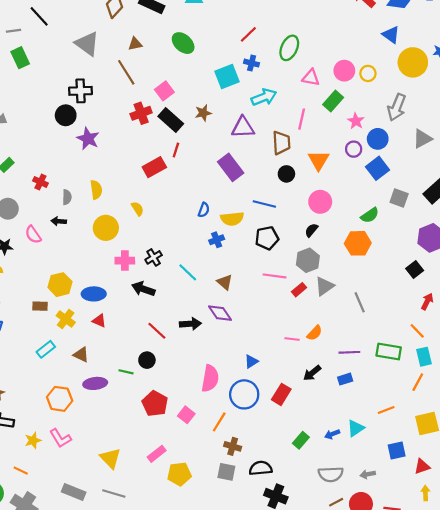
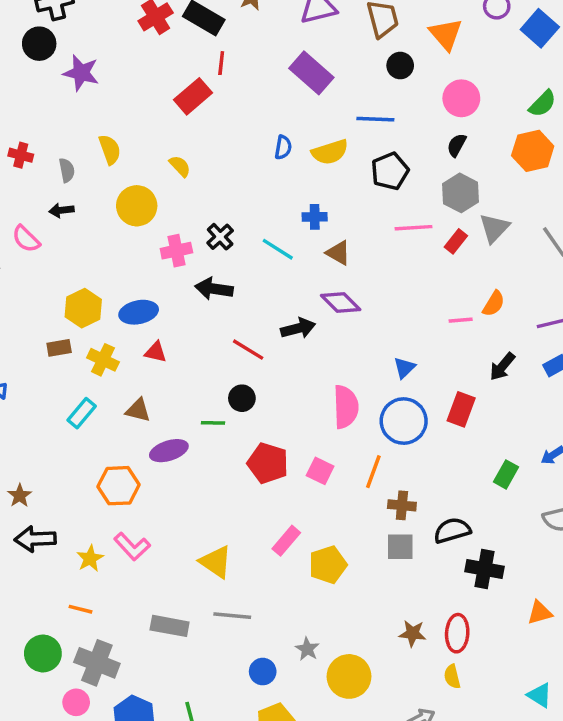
blue cross: (217, 240) -> (315, 217), moved, turned 32

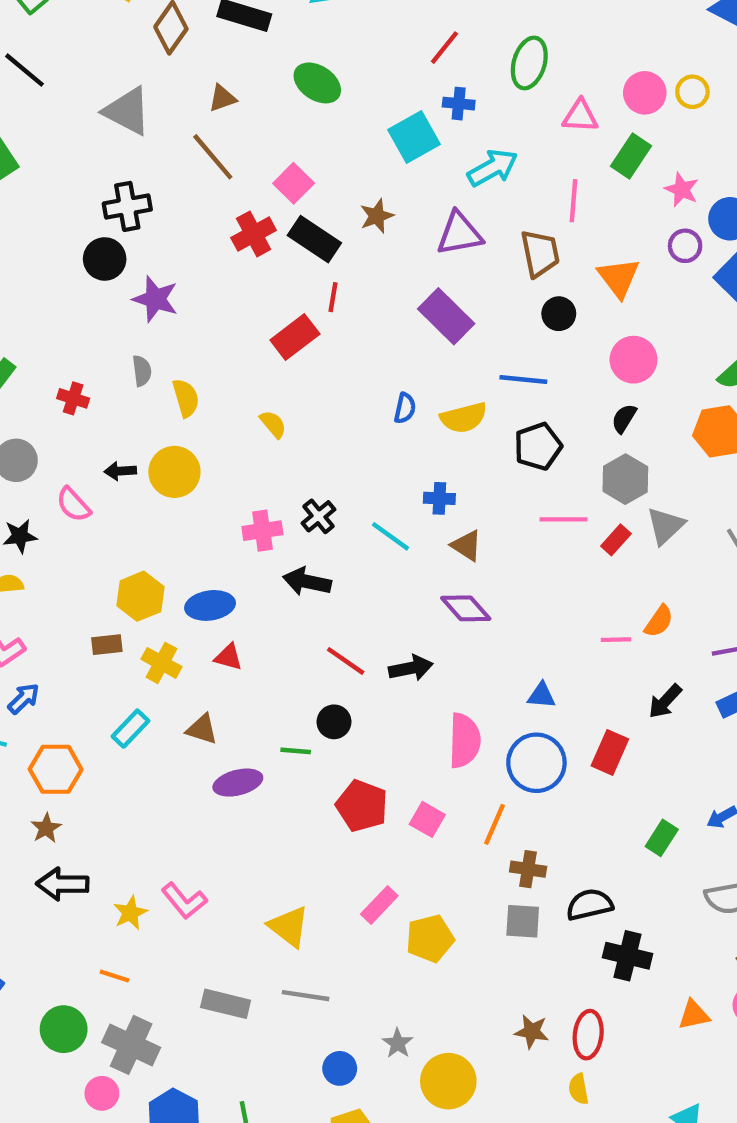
gray semicircle: (67, 170) -> (142, 371), moved
yellow circle: (137, 206) -> (174, 472), moved
black arrow: (298, 328) -> (411, 668), moved
blue triangle: (404, 368) -> (541, 695), turned 45
orange hexagon: (118, 486) -> (56, 769), moved

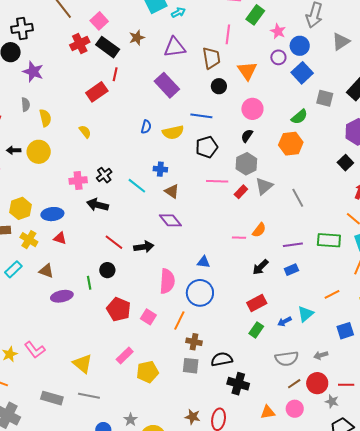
cyan arrow: (493, 168) -> (178, 12), moved, size x0.6
green line: (296, 751) -> (89, 283), turned 72
red rectangle: (610, 752) -> (257, 303), moved, turned 36

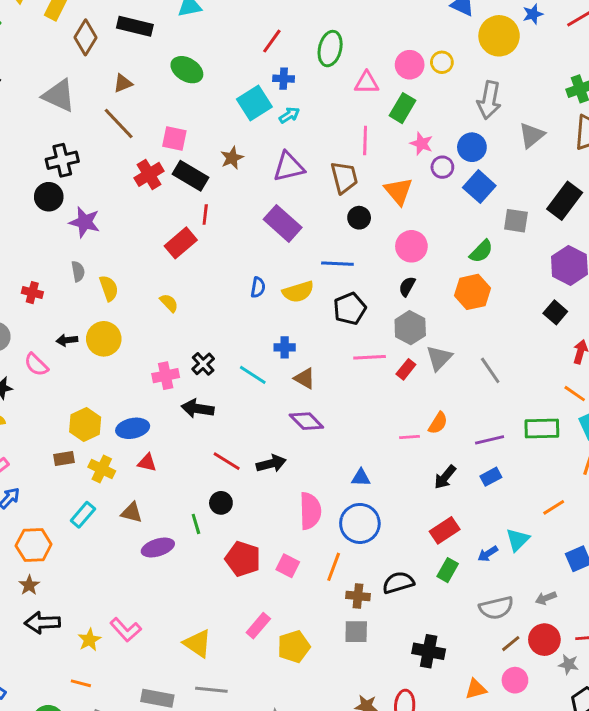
pink square: (99, 21) -> (174, 139), turned -30
pink star: (278, 31) -> (421, 144), moved
black semicircle: (222, 359) -> (398, 583), moved

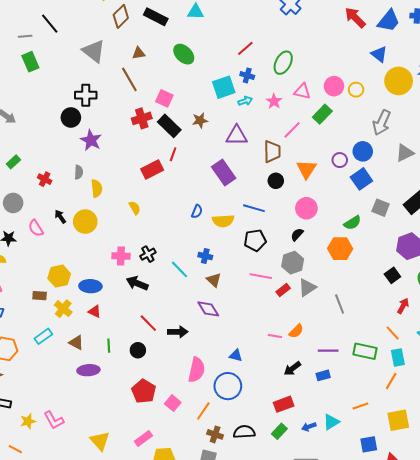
pink line: (365, 140) -> (292, 130), turned 30
pink star: (421, 144) -> (274, 101), moved
black arrow: (67, 340) -> (60, 217), turned 48
green line: (196, 524) -> (109, 346), moved

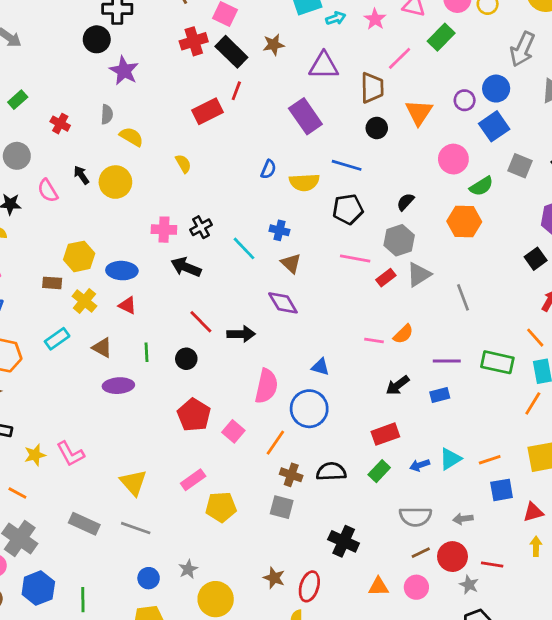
yellow semicircle: (97, 188) -> (131, 137), turned -54
pink circle: (306, 208) -> (453, 159), moved
orange line: (360, 406) -> (490, 460), moved

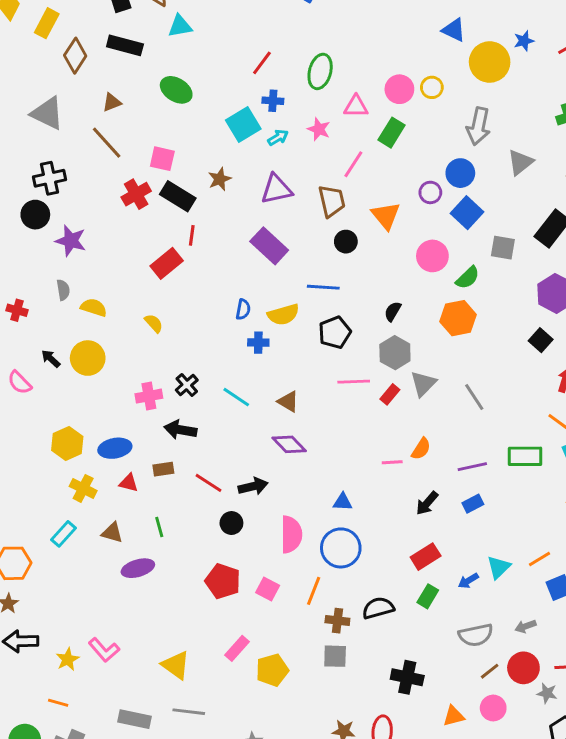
blue cross: (279, 230) -> (258, 343), moved
brown rectangle: (52, 283) -> (163, 469), moved
black circle: (186, 359) -> (231, 523), moved

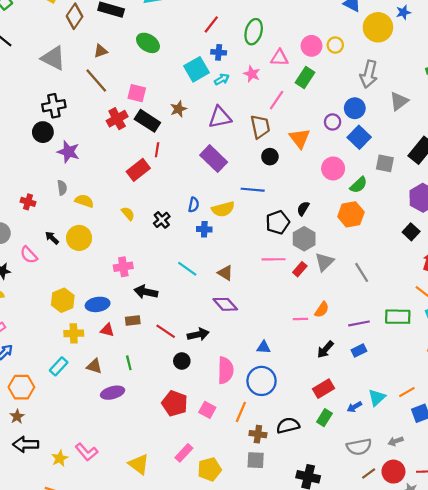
black pentagon: (335, 332) -> (278, 222), moved
black cross: (187, 385) -> (162, 220), moved
yellow cross: (83, 488) -> (74, 333), turned -30

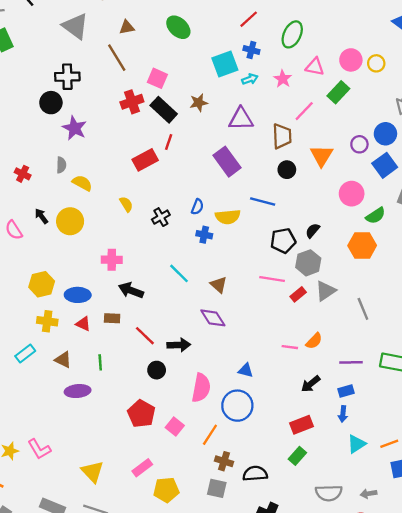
blue arrow: (354, 407) -> (343, 414), moved, turned -64
black semicircle: (288, 425) -> (255, 474), moved

